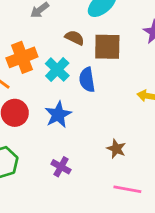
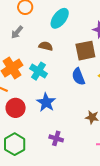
brown square: (107, 47) -> (85, 51), moved
blue semicircle: (87, 80) -> (78, 77), moved

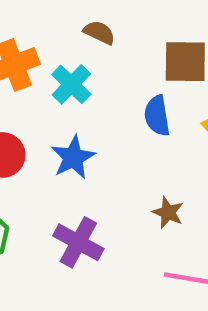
purple cross: (56, 138) -> (78, 242), size x1.5

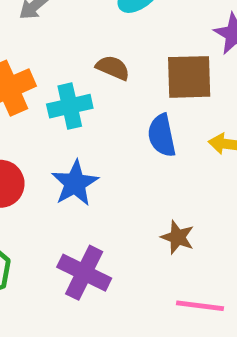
brown semicircle: (99, 32) -> (113, 68), moved
cyan cross: (71, 84) -> (70, 106), turned 36

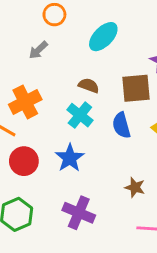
cyan cross: (70, 106) -> (80, 115), moved, turned -35

